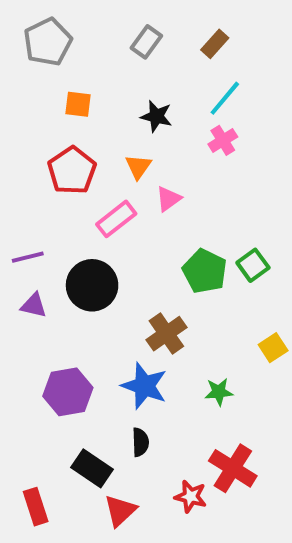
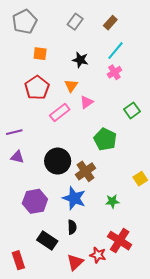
green square: (253, 265) -> (132, 110), moved
black circle: (92, 285) -> (58, 161), moved
red triangle: (120, 511) -> (75, 262), moved

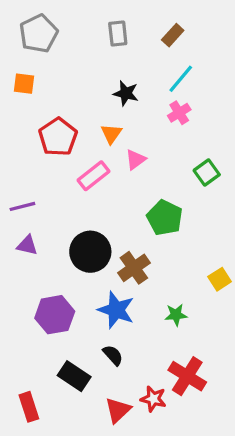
gray rectangle: (75, 22) -> (118, 33), turned -42
orange square: (40, 54) -> (24, 84), moved
black semicircle: (72, 227) -> (113, 355), turned -40

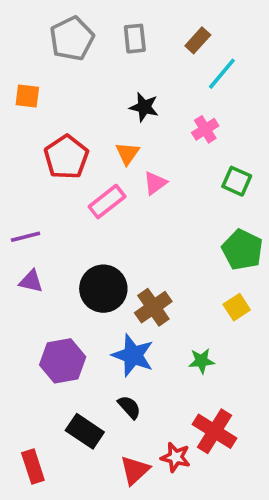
gray pentagon: (39, 33) -> (72, 39), moved
cyan line: (181, 79) -> (222, 74), moved
green square: (207, 173) -> (237, 181), moved, turned -30
green pentagon: (165, 218) -> (242, 250), moved
yellow square: (220, 279) -> (237, 307), moved

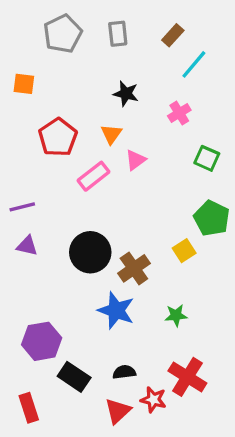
yellow square: (237, 307) -> (184, 251), moved
purple hexagon: (63, 361) -> (42, 341), moved
black semicircle: (129, 407) -> (124, 372), moved, turned -55

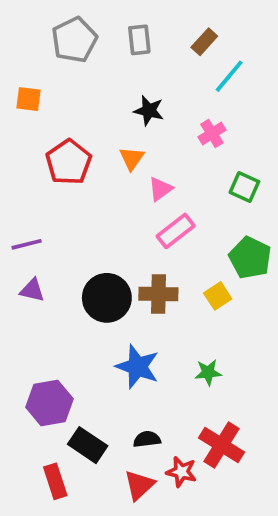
pink rectangle: (93, 176) -> (176, 231), moved
brown cross: (134, 268) -> (158, 294), moved, turned 36
red rectangle: (29, 408) -> (55, 481), moved

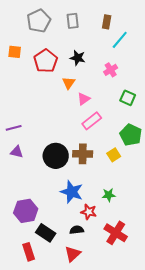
brown rectangle: (204, 42) -> (107, 22), turned -32
red pentagon: (69, 162) -> (46, 61), moved
red star: (181, 472) -> (89, 212), moved

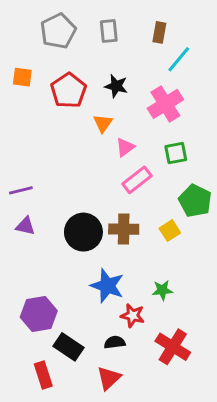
pink cross: (111, 70) -> (165, 104), size x1.6
green square: (128, 98) -> (176, 153), moved, turned -35

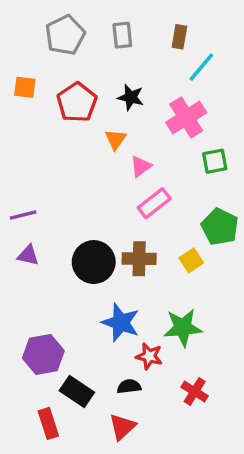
green square: (176, 153) -> (215, 161), moved
green star: (162, 290) -> (183, 328), size x1.6
red cross: (173, 347) -> (195, 391), size x0.7

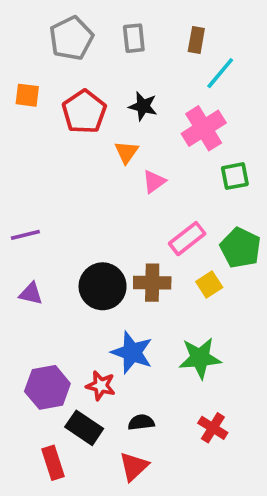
pink rectangle: (154, 203) -> (187, 239), moved
purple triangle: (28, 255) -> (31, 294), moved
red star: (149, 356) -> (101, 386), moved

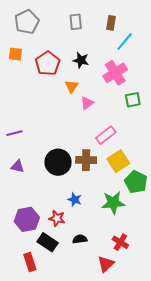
gray pentagon: (71, 38) -> (27, 22), moved
green pentagon: (240, 248) -> (136, 182), moved
yellow square: (209, 284) -> (118, 161), size x1.5
blue star: (132, 352) -> (75, 200), size x0.6
red triangle: (134, 466) -> (106, 264), moved

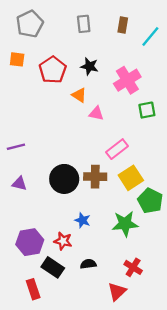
cyan line: (125, 42) -> (150, 37), moved
orange triangle: (72, 86) -> (79, 95), turned -32
pink triangle: (87, 103) -> (96, 113), turned 48

